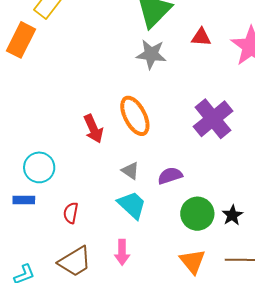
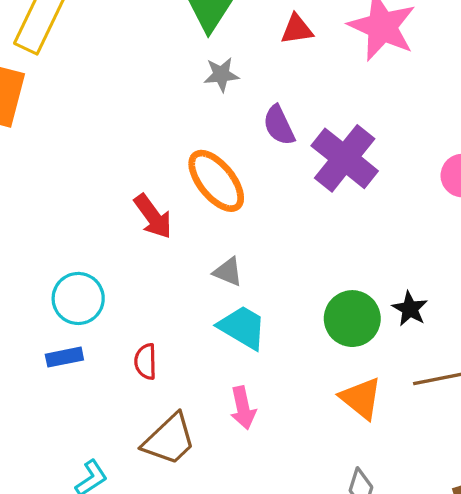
gray star: (151, 54) -> (221, 75), size x0.7
purple semicircle: (170, 176) -> (279, 125), moved, turned -85

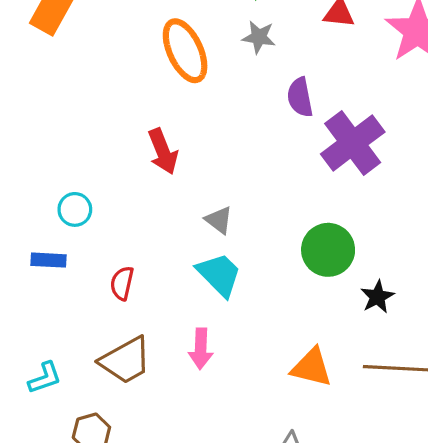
orange ellipse: (216, 181) -> (185, 51), moved
cyan circle: (78, 298) -> (75, 209), size x0.7
green circle: (352, 319) -> (328, 250), moved
orange triangle: (361, 398) -> (312, 367), turned -39

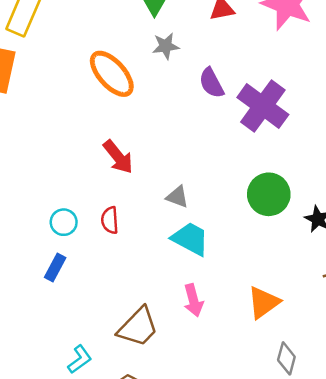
blue rectangle: (49, 260) -> (55, 267), turned -48
red semicircle: (122, 283) -> (110, 220), moved
orange triangle: (312, 367) -> (264, 302), moved, turned -33

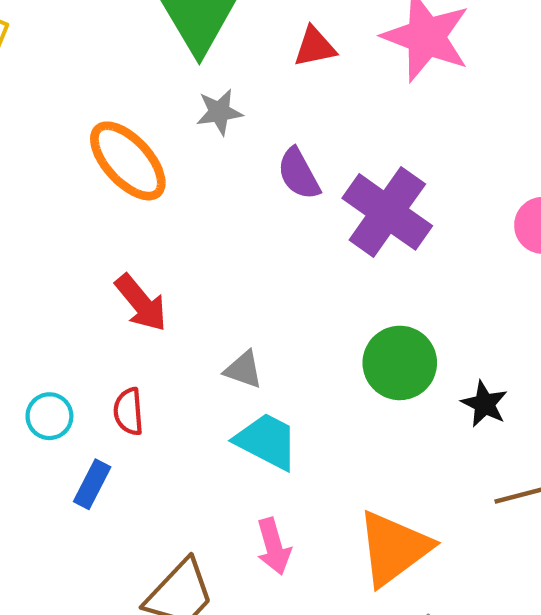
blue rectangle: (55, 267) -> (92, 484), moved
orange triangle: (264, 302) -> (394, 548), size x1.4

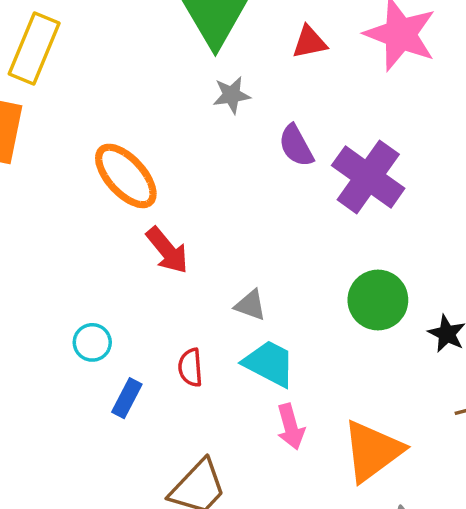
orange ellipse: (128, 161) -> (126, 176), moved
red semicircle: (129, 412) -> (190, 368), moved
pink arrow: (274, 546) -> (291, 427), moved

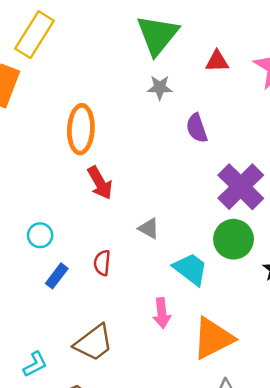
orange ellipse: (126, 176) -> (81, 129), turned 36
purple cross: (368, 177) -> (241, 187), moved
cyan trapezoid: (269, 363) -> (190, 269), moved

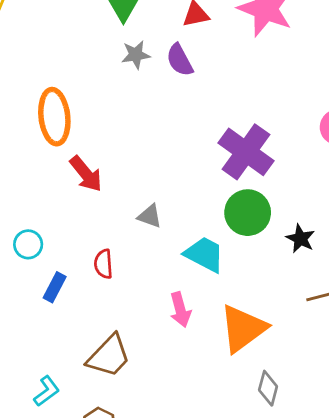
purple semicircle: (197, 128) -> (180, 60), moved

